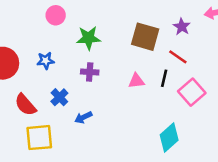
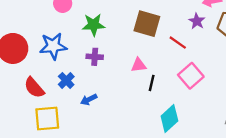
purple star: (182, 27) -> (197, 21), moved
blue star: (46, 61) -> (53, 46), size x1.6
black line: (164, 78) -> (152, 83), moved

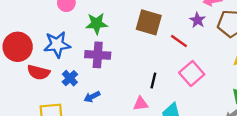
purple cross: (95, 57) -> (98, 55), size x1.5
pink triangle: (139, 65) -> (141, 104), moved
red semicircle: (34, 88) -> (39, 72), moved, turned -35

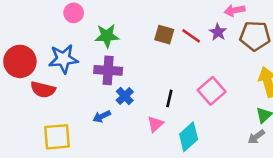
brown square: (149, 22) -> (164, 35), size x0.7
red line: (179, 41) -> (191, 36), moved
blue cross: (70, 78) -> (125, 96), moved
pink triangle: (141, 104) -> (155, 124), turned -35

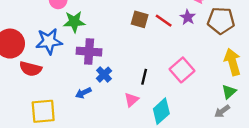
green star: (107, 36) -> (74, 22), moved

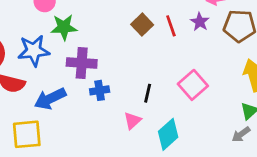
brown square: (140, 19) -> (142, 25), turned 30
red line: (164, 21) -> (171, 26), turned 36
blue cross: (104, 75) -> (100, 90), turned 35
blue arrow: (83, 93) -> (50, 99), moved, size x1.6

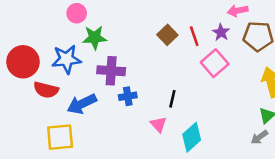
pink square: (193, 85) -> (215, 63), moved
pink triangle: (132, 121) -> (158, 124), turned -30

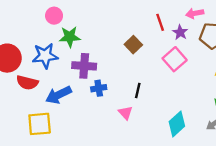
brown square: (167, 35) -> (133, 45), moved
red line: (194, 36) -> (160, 22), moved
cyan diamond: (192, 137) -> (177, 124), moved

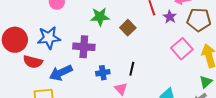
green star: (70, 37) -> (100, 17), moved
pink square: (175, 59) -> (182, 49), moved
blue cross: (99, 88) -> (103, 73), moved

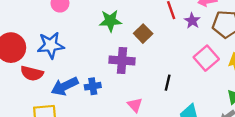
purple cross: (84, 47) -> (122, 60), moved
black line: (132, 69) -> (168, 83), moved
blue cross: (103, 73) -> (93, 86), moved

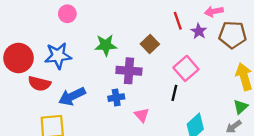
green star: (110, 21) -> (106, 45), moved
pink square: (206, 58) -> (186, 68), moved
blue cross: (93, 86) -> (116, 98), moved

